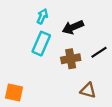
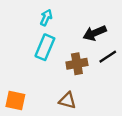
black arrow: (73, 27) -> (95, 33), moved
brown triangle: (88, 90) -> (67, 100), moved

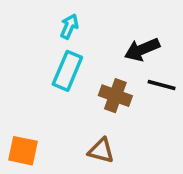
black line: (108, 57) -> (162, 85), turned 48
brown cross: (77, 64) -> (115, 96), turned 30

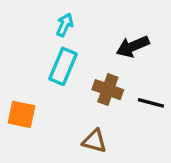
black line: (162, 85) -> (151, 103), moved
orange square: (23, 151) -> (22, 114), moved

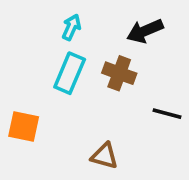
black arrow: (133, 46) -> (145, 31), moved
brown cross: (108, 90) -> (119, 73), moved

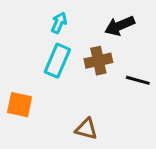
brown cross: (119, 73) -> (98, 61), turned -32
black line: (167, 114) -> (138, 80), moved

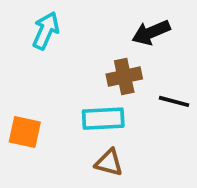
cyan arrow: (59, 23) -> (46, 31), moved, size x1.4
cyan rectangle: (57, 61) -> (103, 119), moved, turned 64

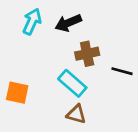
black arrow: (151, 32) -> (68, 23), moved
cyan rectangle: (103, 119) -> (72, 83), turned 44

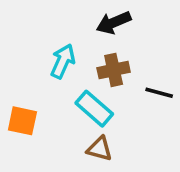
cyan arrow: (32, 21) -> (63, 61), moved
black arrow: (68, 23) -> (114, 23), moved

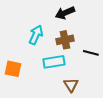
cyan rectangle: (94, 109) -> (54, 62), turned -50
brown triangle: (100, 149) -> (71, 85), moved, turned 42

